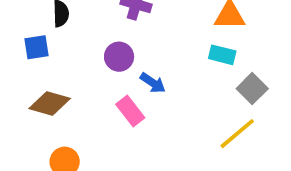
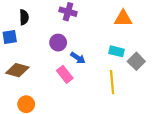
cyan rectangle: (222, 55) -> (116, 51), moved
yellow line: (237, 134) -> (112, 82), moved, turned -55

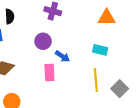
gray square: (136, 61) -> (120, 89), moved
pink rectangle: (65, 74) -> (49, 73), turned 35

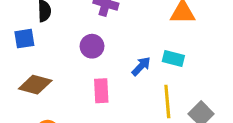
blue arrow: (62, 56) -> (141, 66), moved, turned -80

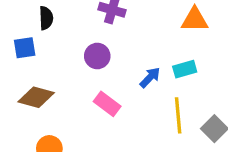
cyan rectangle: (173, 59) -> (185, 69), turned -30
pink rectangle: (101, 91) -> (107, 104), turned -50

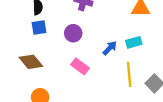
blue square: (25, 48) -> (39, 28), moved
brown diamond: (36, 97) -> (31, 62), turned 35

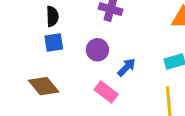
blue arrow: (110, 48) -> (127, 67), moved

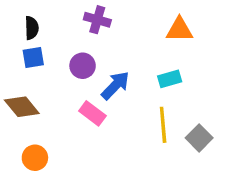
blue arrow: (127, 67) -> (115, 85), size x1.4

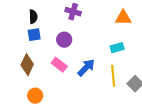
blue arrow: (115, 85) -> (86, 68), moved
brown diamond: (22, 107) -> (27, 65), turned 65
pink rectangle: (92, 113) -> (59, 65), moved

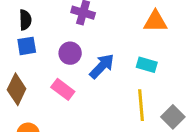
cyan rectangle: (117, 48) -> (147, 65), turned 32
blue arrow: (86, 68) -> (102, 66), moved

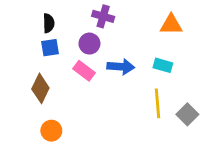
purple circle: (70, 53) -> (89, 44), moved
blue arrow: (102, 66) -> (121, 67), turned 50
pink rectangle: (63, 89) -> (84, 71), moved

